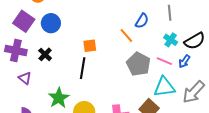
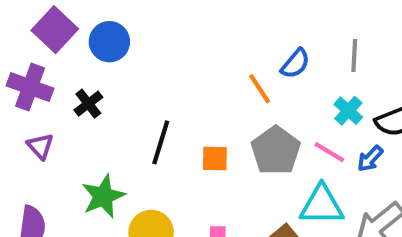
orange square: (90, 46) -> (215, 159), moved

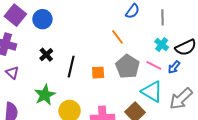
blue semicircle: (295, 64) -> (133, 11), moved
black cross: (88, 104) -> (46, 55), moved
cyan triangle: (322, 205) -> (152, 92), turned 35

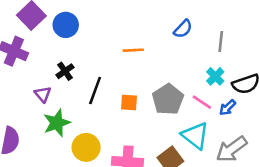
orange line: (118, 37) -> (133, 50), moved, turned -63
purple triangle: (12, 73) -> (43, 94), moved

